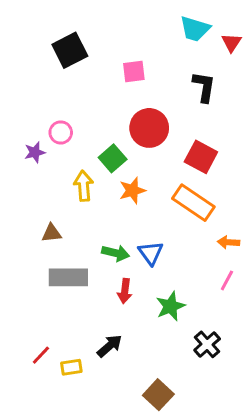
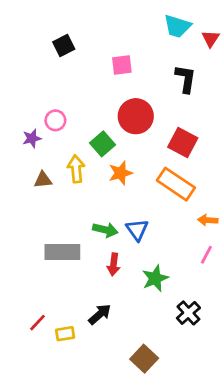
black square: (70, 50) -> (64, 46), size x0.7
brown triangle: (52, 233) -> (43, 180), moved

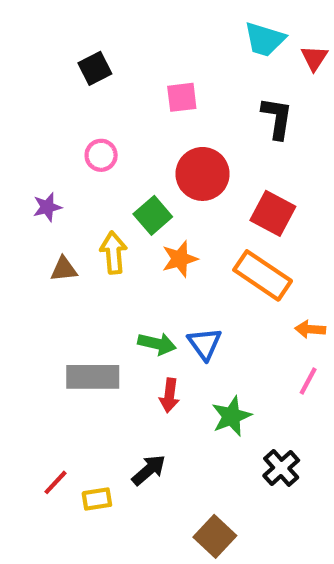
pink circle: (55, 120) -> (101, 155), moved

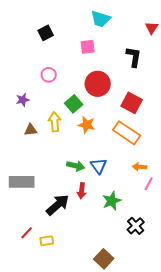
cyan trapezoid: (265, 39) -> (101, 19), moved
orange star: (180, 259) -> (87, 125), turned 30
orange arrow: (310, 329) -> (140, 167), moved
gray rectangle: (93, 377) -> (22, 182), moved
black arrow: (149, 470) -> (58, 205), moved, size x1.4

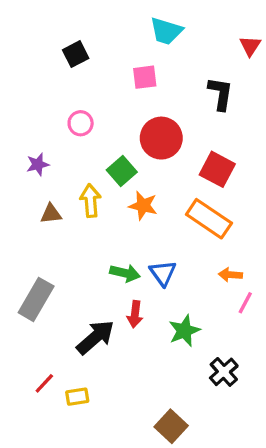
gray rectangle: (22, 182) -> (36, 299), turned -60

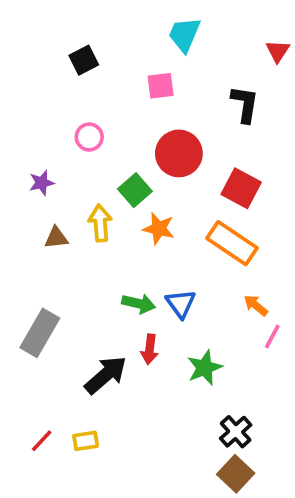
cyan trapezoid: (166, 31) -> (184, 35), turned 96
orange arrow: (230, 275) -> (256, 305), turned 35
black cross: (224, 372) -> (236, 432), moved
red line: (44, 383) -> (42, 441), moved
brown square: (171, 426) -> (236, 474), moved

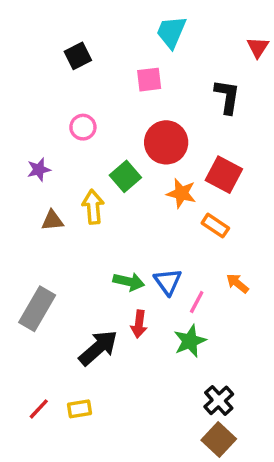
orange star: (159, 229) -> (181, 193), moved
orange rectangle: (232, 243) -> (215, 226), size x0.6
pink line: (272, 337) -> (197, 302), moved

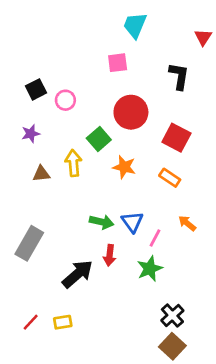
black square: (78, 56) -> (36, 89), moved
orange star: (181, 193) -> (124, 167), moved

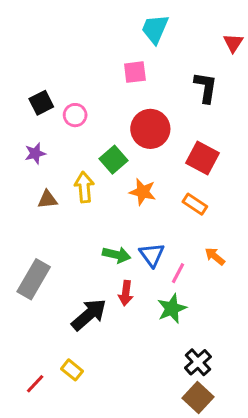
red line: (31, 322) -> (35, 384), moved
yellow rectangle: (63, 322) -> (72, 370), turned 48

